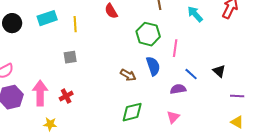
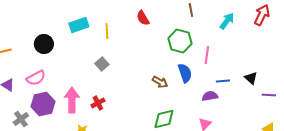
cyan arrow: (195, 14) -> (227, 21), turned 78
black circle: (12, 23) -> (44, 44), moved
gray square: (70, 57) -> (102, 64), turned -32
blue line: (191, 74) -> (223, 81), turned -48
purple line: (237, 96) -> (269, 95), moved

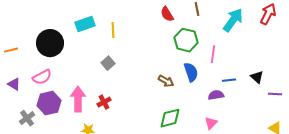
red semicircle: (143, 18) -> (167, 14), moved
cyan arrow: (227, 21) -> (233, 20), size x1.4
black circle: (44, 44) -> (50, 43), size x1.4

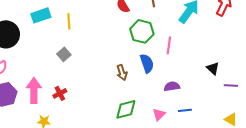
blue line: (229, 80) -> (185, 110), moved
brown arrow: (166, 81) -> (122, 72), turned 42
pink triangle: (211, 123) -> (159, 114), moved

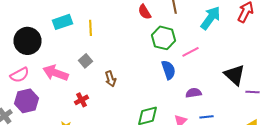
pink line: (169, 45) -> (190, 52), turned 54
black triangle: (213, 68) -> (234, 75), size x1.6
brown arrow: (122, 72) -> (110, 79), moved
pink arrow: (34, 90) -> (56, 73), moved, turned -70

